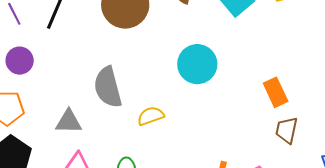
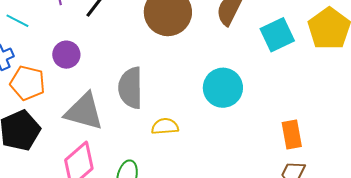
purple circle: (20, 61) -> (66, 55), moved
gray triangle: (69, 122) -> (84, 112), size x1.5

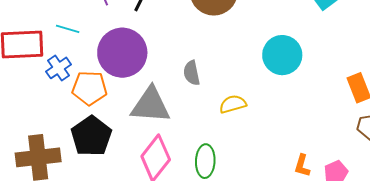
purple circle: (66, 55) -> (122, 53), size x1.8
gray semicircle: (130, 88) -> (192, 73), size x0.6

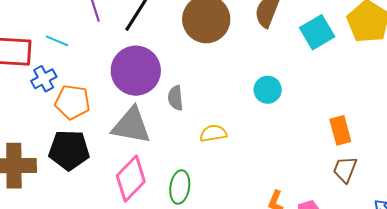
purple circle: (122, 53) -> (136, 71), moved
cyan circle: (282, 55) -> (268, 90), size x0.7
black pentagon: (91, 136) -> (69, 150), turned 30

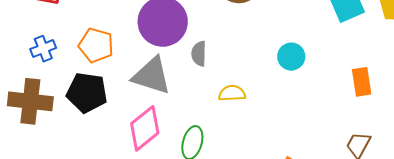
blue cross: (44, 79) -> (43, 49), moved
orange rectangle: (340, 130) -> (362, 82), moved

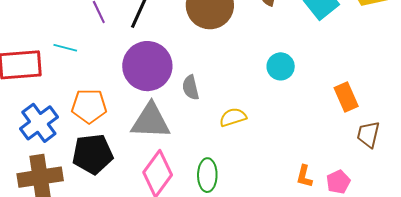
blue cross: (43, 49) -> (39, 123), size x1.5
orange rectangle: (362, 82) -> (346, 97), moved

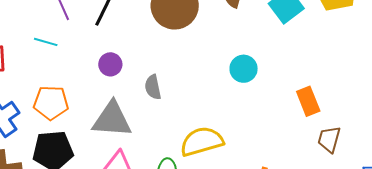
cyan line: (65, 48) -> (46, 42), moved
purple circle: (147, 66) -> (110, 64), size x0.5
yellow semicircle: (233, 117) -> (202, 141), moved, size x1.6

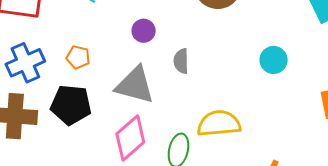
orange pentagon: (51, 103) -> (78, 57), size x0.7

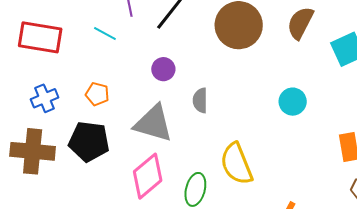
blue cross: (25, 63) -> (44, 98), size x0.7
yellow semicircle: (219, 123) -> (236, 164), turned -108

